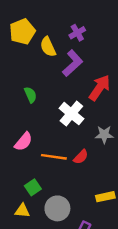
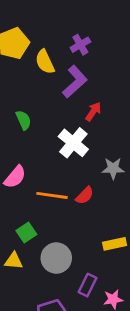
red arrow: (100, 88) -> (93, 112), moved, size x0.6

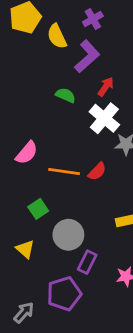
green semicircle: (24, 120) -> (66, 95), moved, turned -42
white cross: (73, 143) -> (104, 118), moved
yellow triangle: (14, 261) -> (25, 249), moved, turned 36
purple rectangle: (88, 285) -> (87, 262), moved

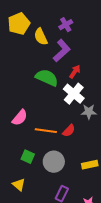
green semicircle: (66, 95) -> (47, 78), size x1.6
green square: (38, 209) -> (28, 157), turned -32
gray circle: (68, 235) -> (54, 162), moved

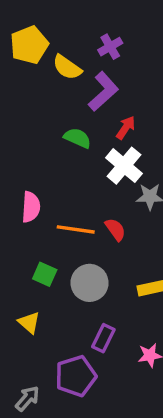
yellow semicircle: (41, 37) -> (67, 67), turned -30
green semicircle: (47, 78) -> (77, 138), size x0.7
pink semicircle: (20, 118) -> (31, 207), turned -36
red semicircle: (69, 131) -> (115, 229), turned -80

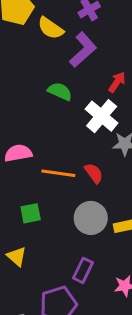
red arrow: (126, 128) -> (117, 82), moved
pink semicircle: (31, 207) -> (18, 153), turned -104
green square: (45, 274) -> (31, 213), turned -35
gray circle: (90, 283) -> (91, 218), moved

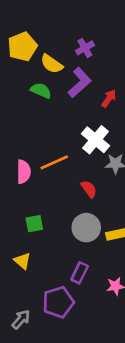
red arrow: (117, 82) -> (109, 98), moved
green semicircle: (60, 91) -> (41, 91), moved
pink semicircle: (18, 153) -> (24, 172), turned 100
orange line: (58, 173) -> (54, 162), moved, turned -32

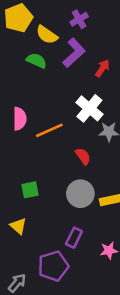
pink semicircle: (24, 172) -> (20, 119), moved

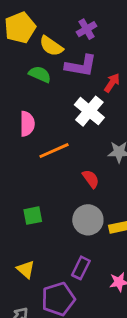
purple L-shape: (74, 53) -> (81, 66), turned 52
white cross: (89, 108) -> (89, 111), moved
pink semicircle: (20, 119) -> (27, 124), moved
yellow triangle: (18, 226) -> (26, 269), moved

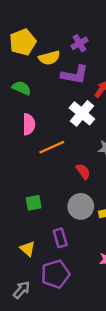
yellow semicircle: (51, 46) -> (49, 58), turned -50
green semicircle: (40, 74) -> (22, 88), moved
purple rectangle: (81, 268) -> (60, 238), moved, turned -42

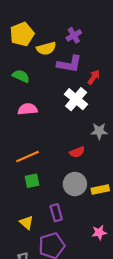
pink semicircle: (29, 124) -> (28, 109), turned -96
orange line: (52, 147) -> (28, 156), moved
red semicircle: (83, 171) -> (77, 152), turned 104

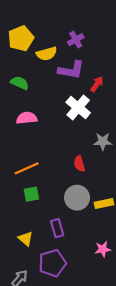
red semicircle: (77, 152) -> (79, 164), turned 96

